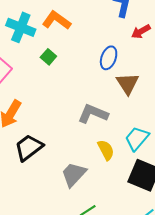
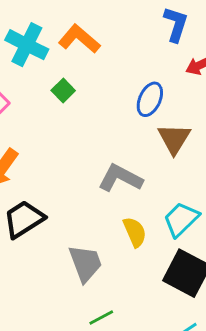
gray trapezoid: (74, 174) -> (85, 263), turned 112

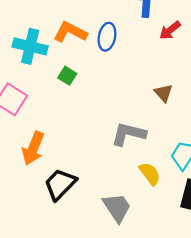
blue ellipse: (150, 99) -> (107, 37), moved
brown triangle: (174, 139) -> (163, 93), size x0.7

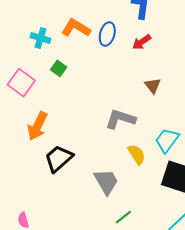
red arrow: (170, 30) -> (142, 42), moved
cyan cross: (30, 46) -> (40, 38), size x0.7
green square: (67, 76) -> (59, 68), moved

